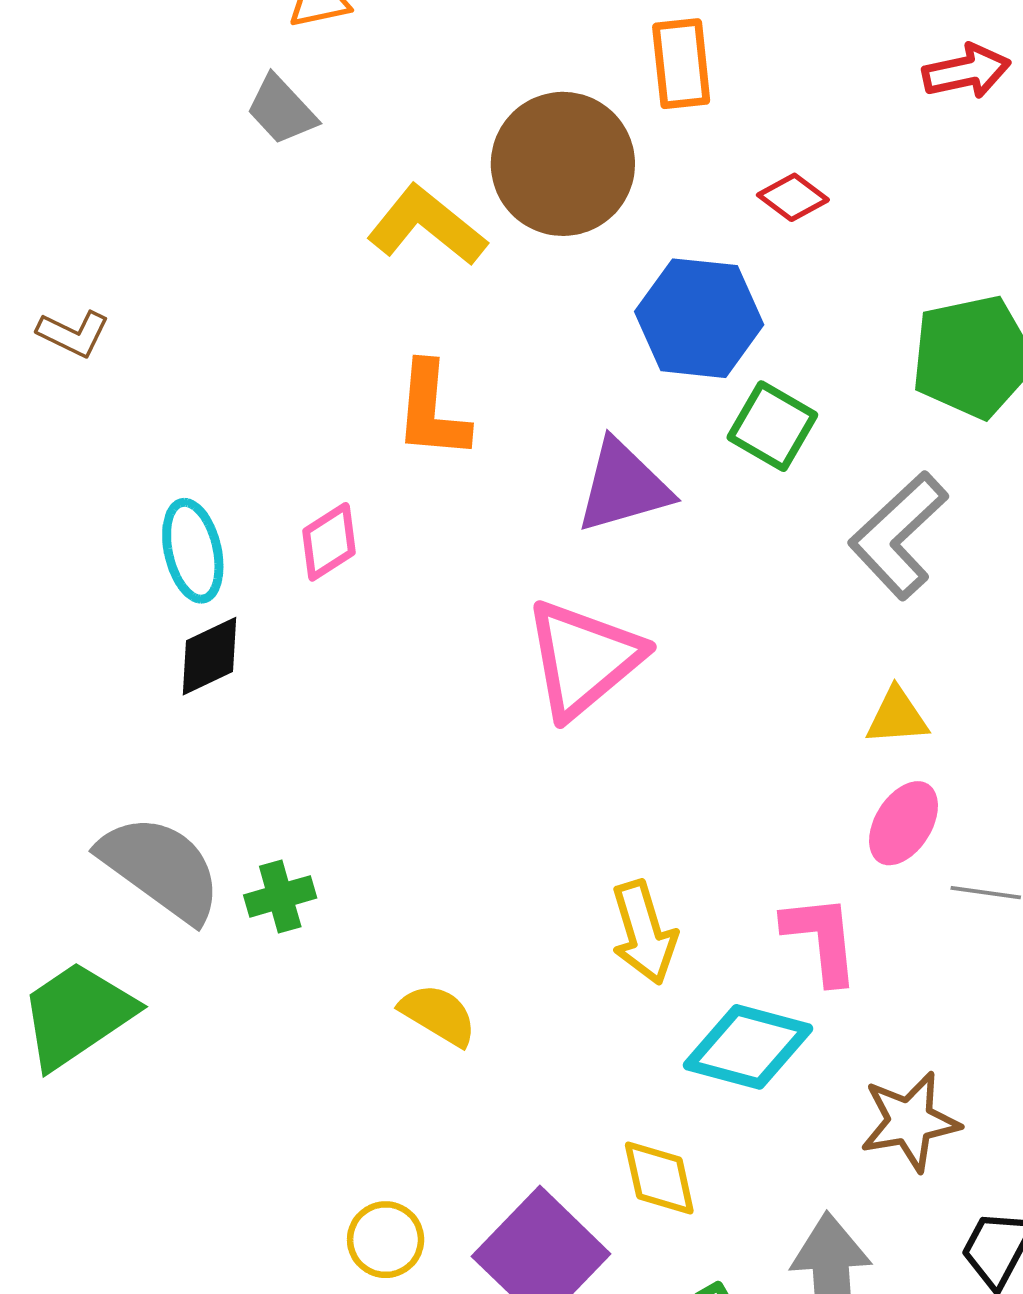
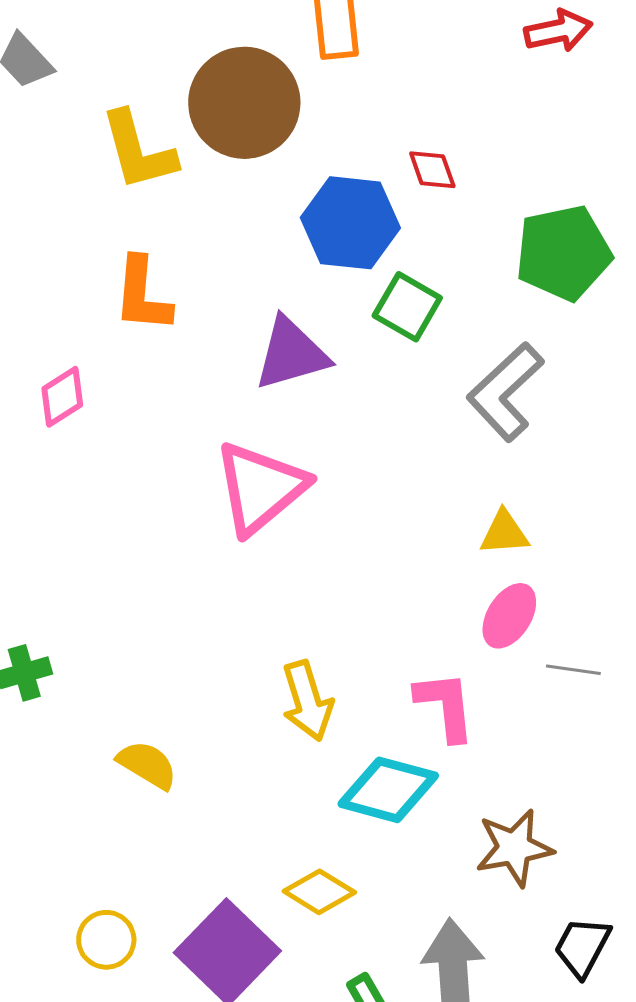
red diamond: (793, 197) -> (432, 170), moved, turned 34
yellow L-shape: (427, 226) -> (138, 151), turned -144
yellow diamond: (659, 1178) -> (319, 892), turned -46

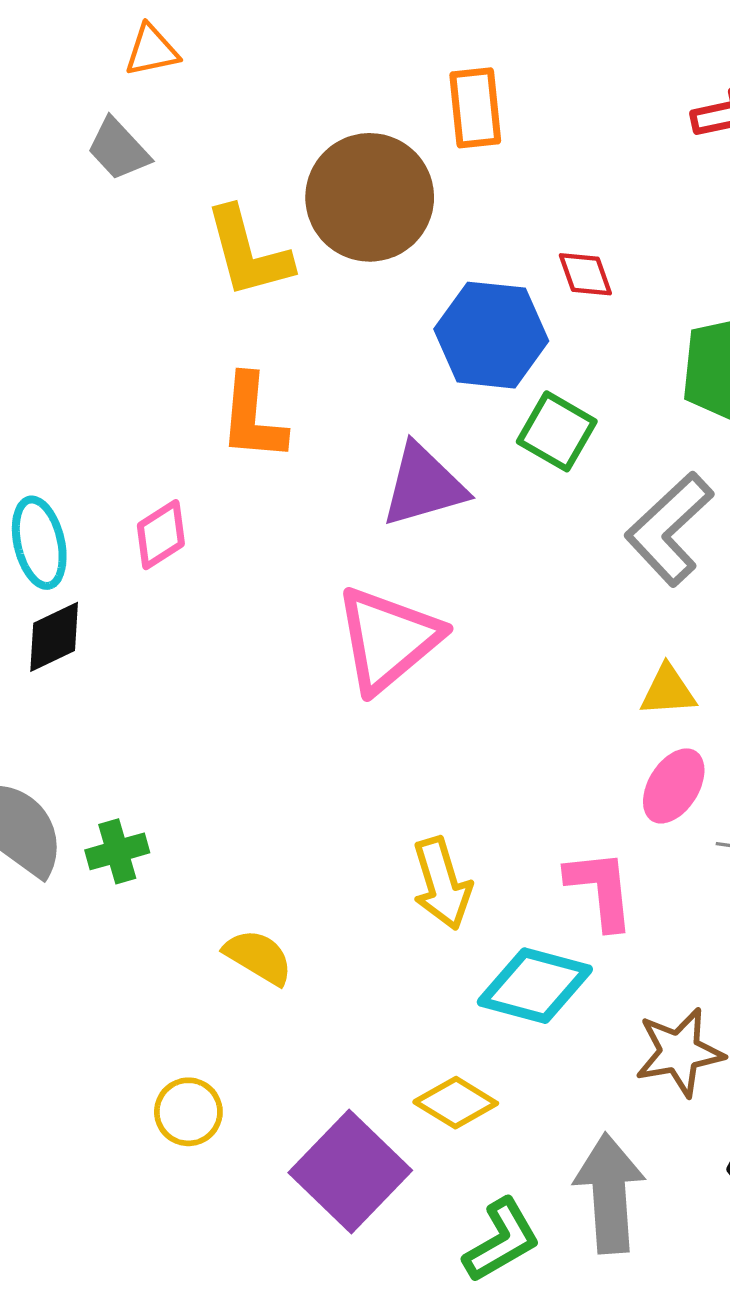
yellow circle: (106, 940) -> (188, 1112), moved

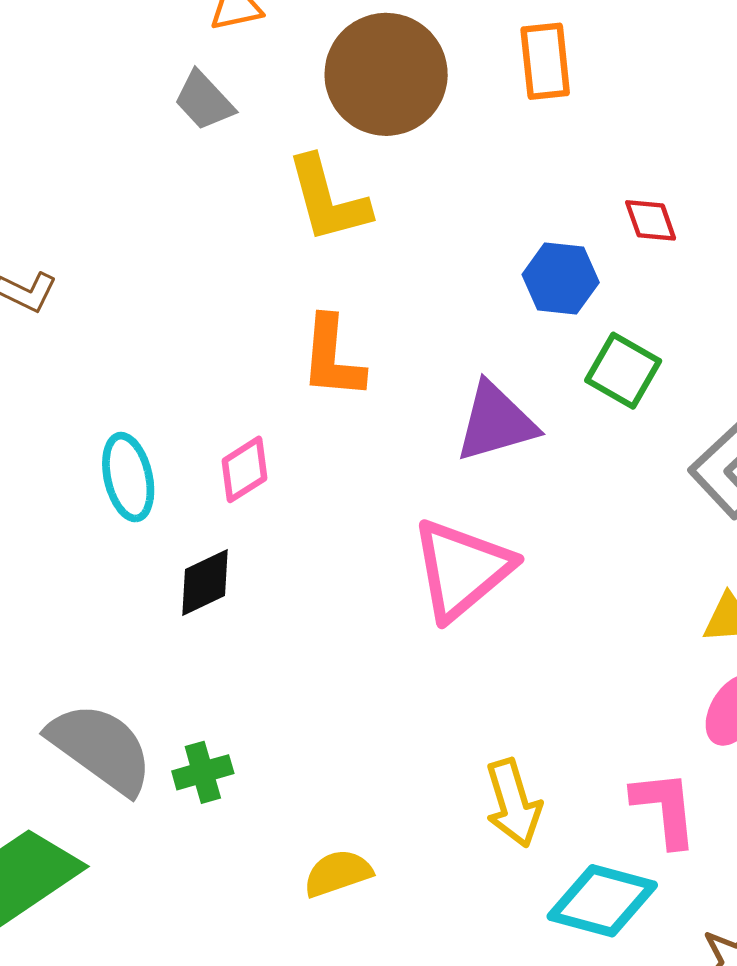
brown circle: (370, 197) -> (386, 74), moved
blue hexagon: (491, 335) -> (561, 278), size x0.7
black diamond: (54, 637) -> (205, 582), moved
yellow semicircle: (258, 957) -> (338, 873), turned -50

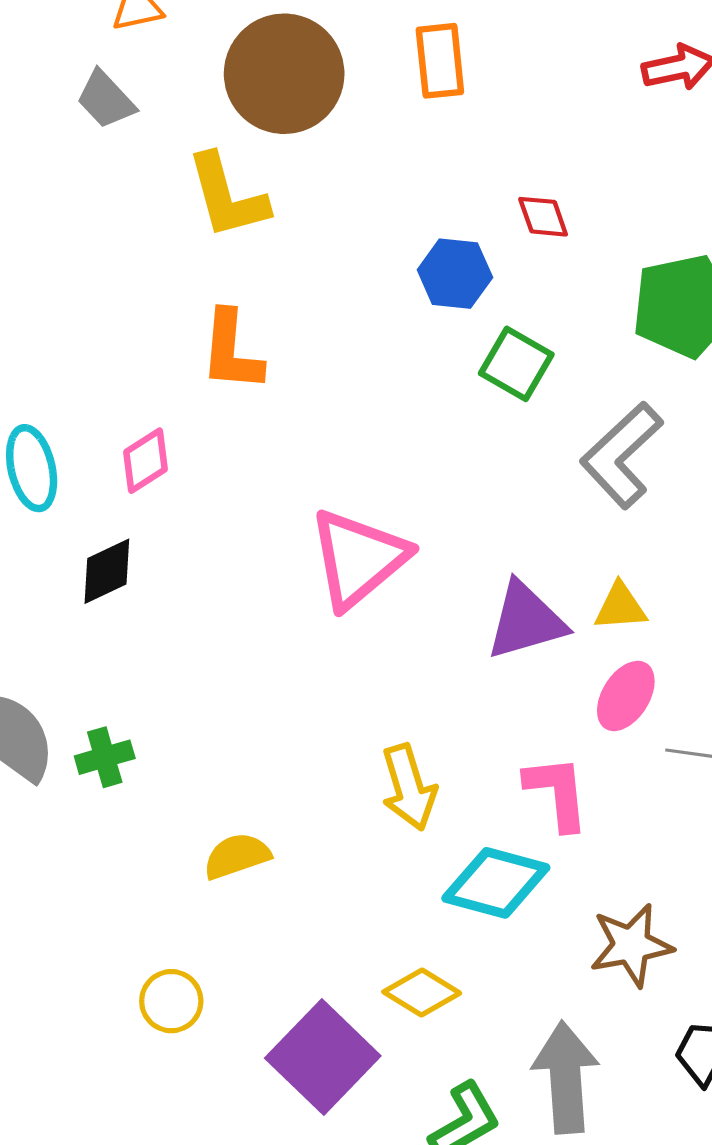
purple triangle: (496, 422) -> (526, 621), moved

